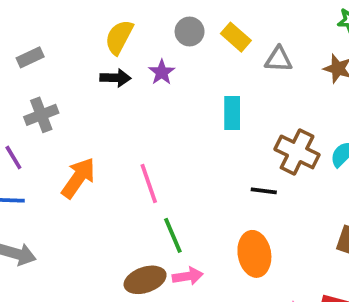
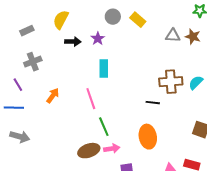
yellow semicircle: (119, 37) -> (61, 20), moved
gray triangle: (278, 59) -> (173, 36), moved
cyan rectangle: (232, 113) -> (104, 69), moved
brown cross: (297, 152) -> (171, 82), turned -30
orange arrow: (78, 178) -> (53, 96), size x0.7

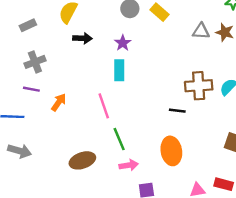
purple star: (98, 39) -> (123, 43), moved
purple line: (18, 85) -> (31, 89), moved, turned -48
brown ellipse: (89, 151) -> (82, 160), moved

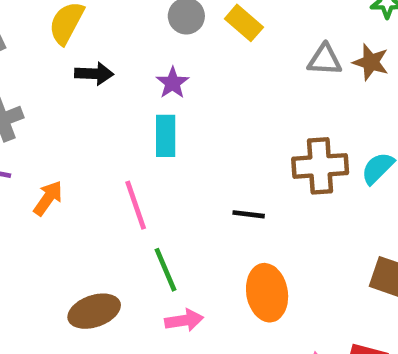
black line: (177, 111) -> (249, 214), moved

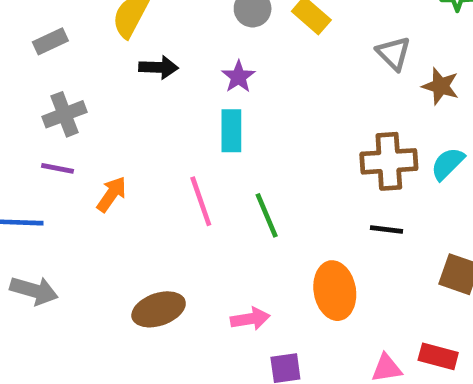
gray triangle: (325, 60) -> (394, 53), turned 42
brown star: (371, 62) -> (441, 86), moved
black line: (249, 214) -> (387, 229), moved
green line: (166, 270) -> (267, 215), moved

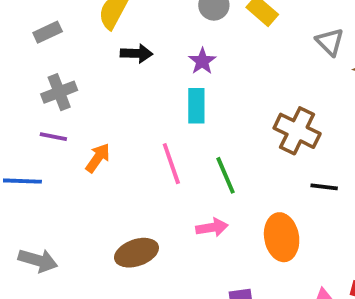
brown cross: (389, 161) -> (297, 131), moved, turned 30
gray arrow: (34, 291) -> (38, 260), moved
pink arrow: (250, 319) -> (212, 228), moved

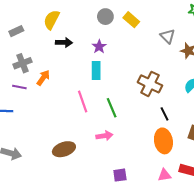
orange arrow: (98, 158) -> (43, 78), moved
black line: (324, 187) -> (164, 114), turned 56
orange ellipse: (282, 237) -> (163, 141), moved

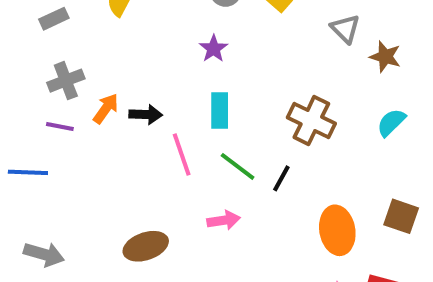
black arrow: (64, 42) -> (146, 115), moved
cyan rectangle: (96, 70) -> (220, 111), moved
green line: (112, 108) -> (238, 166), turned -30
black line: (164, 114) -> (281, 178), moved, turned 56

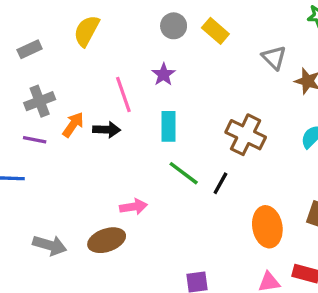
pink line: (182, 154) -> (123, 94), moved
pink arrow: (224, 220) -> (133, 207), moved
gray arrow: (44, 254) -> (50, 245), moved

